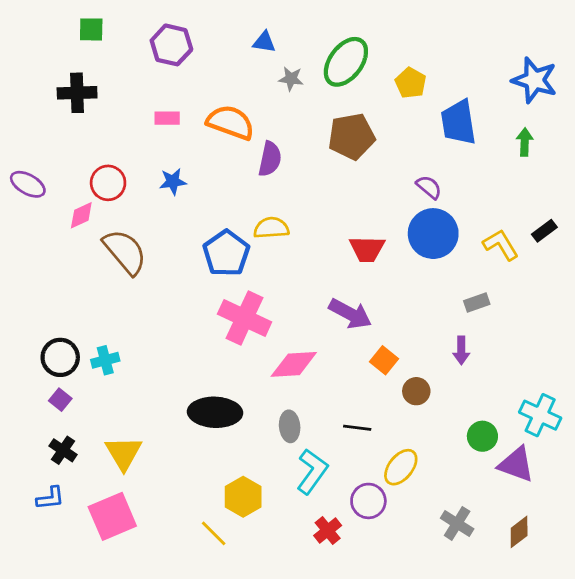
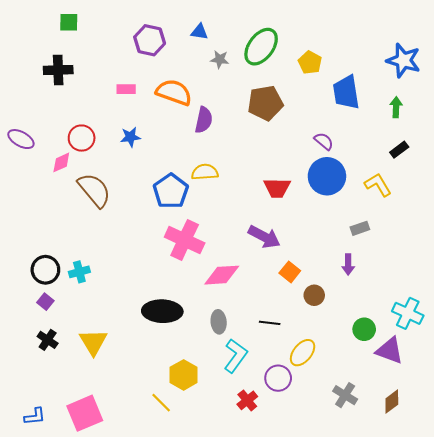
purple hexagon: (171, 45) -> (150, 40), moved
black rectangle: (544, 231) -> (399, 150), moved
blue L-shape: (50, 498) -> (35, 416), moved
pink square: (112, 516) -> (85, 413), moved

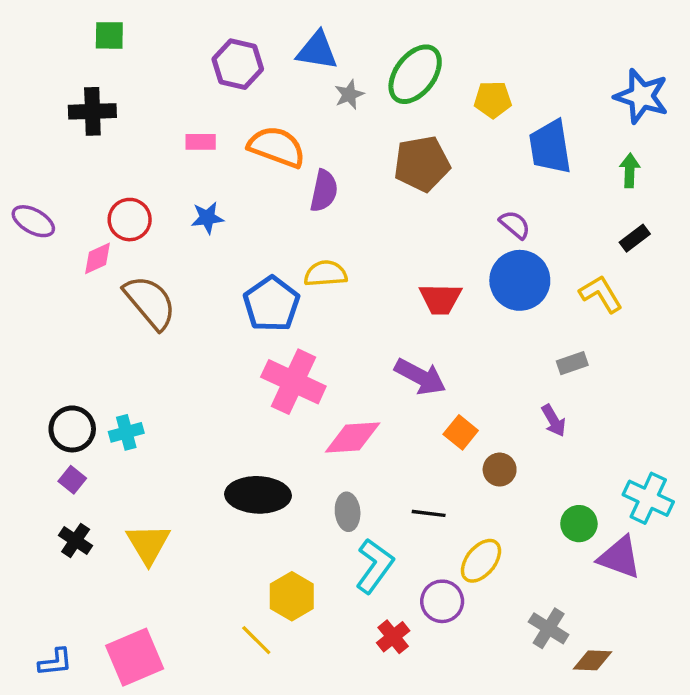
blue triangle: (199, 32) -> (317, 51), size x1.5
gray star: (220, 59) -> (349, 95), turned -30
yellow pentagon: (310, 63) -> (493, 100), turned -30
purple arrow: (348, 264) -> (554, 421), turned -30
brown diamond: (392, 402) -> (592, 660), moved, turned 40

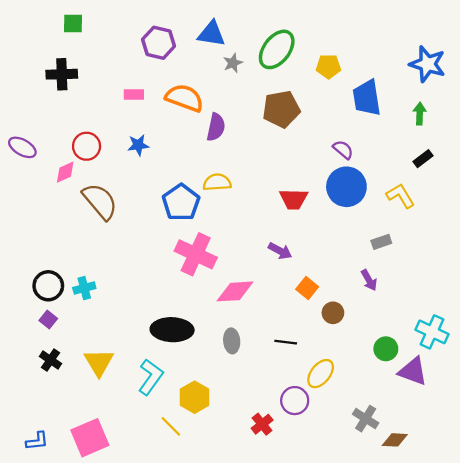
purple arrow: (420, 377) -> (280, 251), size x0.7
cyan L-shape: (375, 566) -> (151, 377), moved

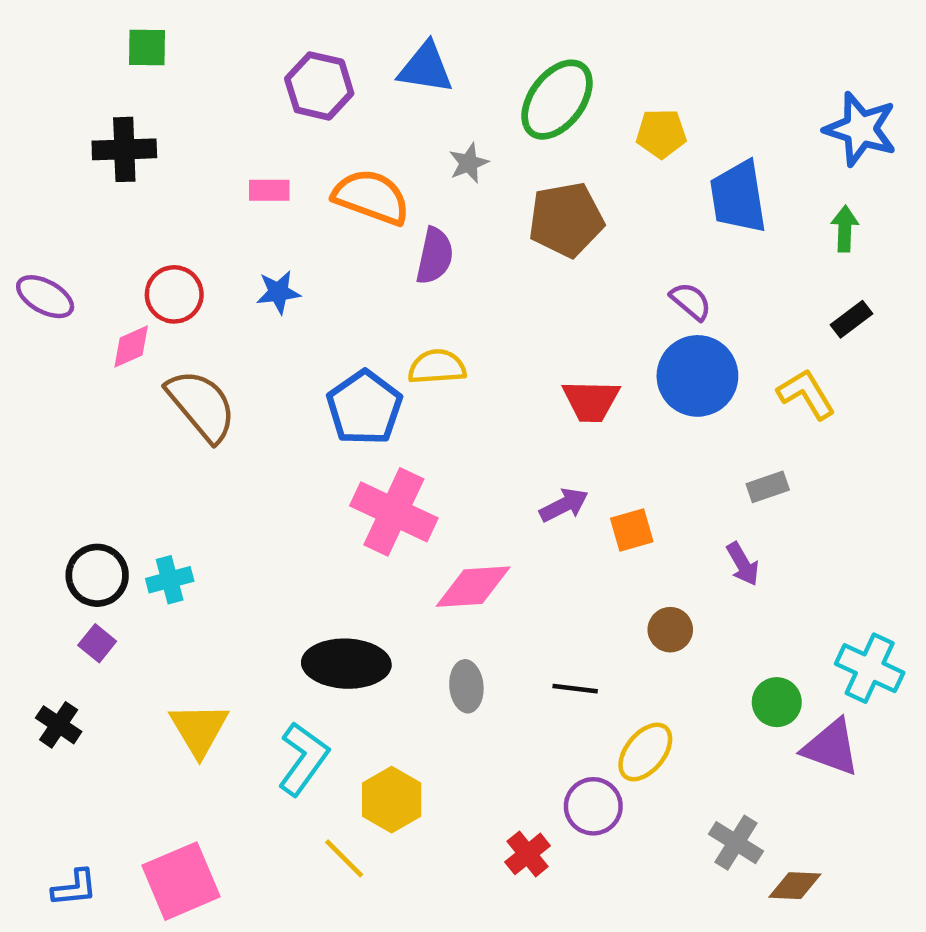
gray star: (233, 63) -> (469, 163), moved
purple arrow: (280, 251) -> (564, 505), turned -55
orange square: (307, 288) -> (632, 530), moved, turned 35
black cross: (51, 360) -> (59, 725), moved

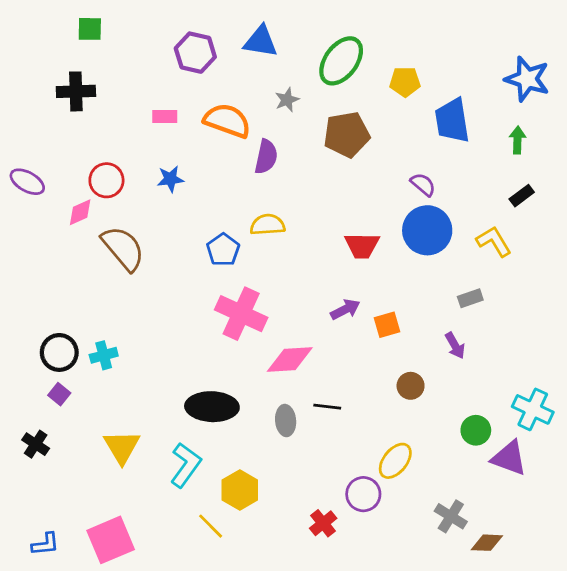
blue pentagon: (364, 408) -> (223, 250), size x0.7
black line: (575, 689) -> (327, 407), moved

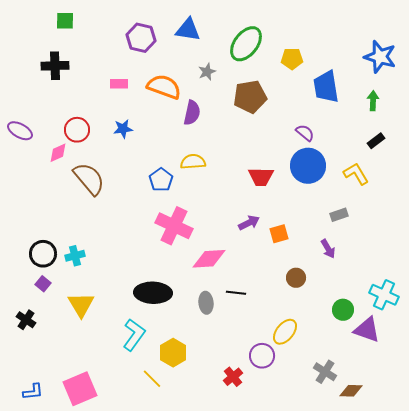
yellow triangle: (122, 447) -> (81, 305), moved

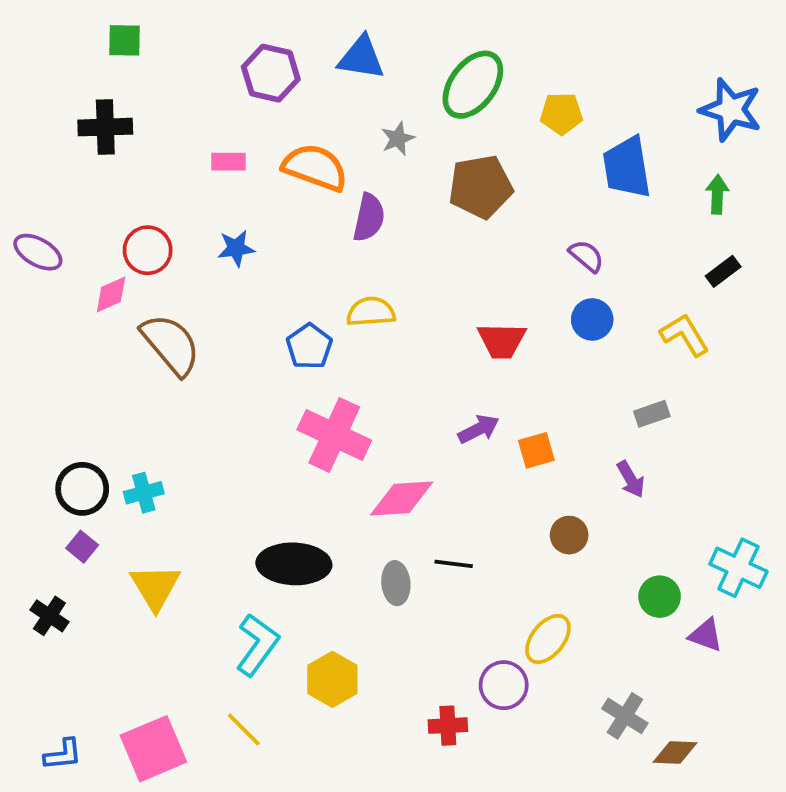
blue circle: (308, 166) -> (592, 319), size x0.6
purple triangle: (367, 330) -> (706, 635), size x0.7
red cross: (233, 377) -> (448, 726), turned 36
yellow line: (152, 379) -> (244, 729), moved

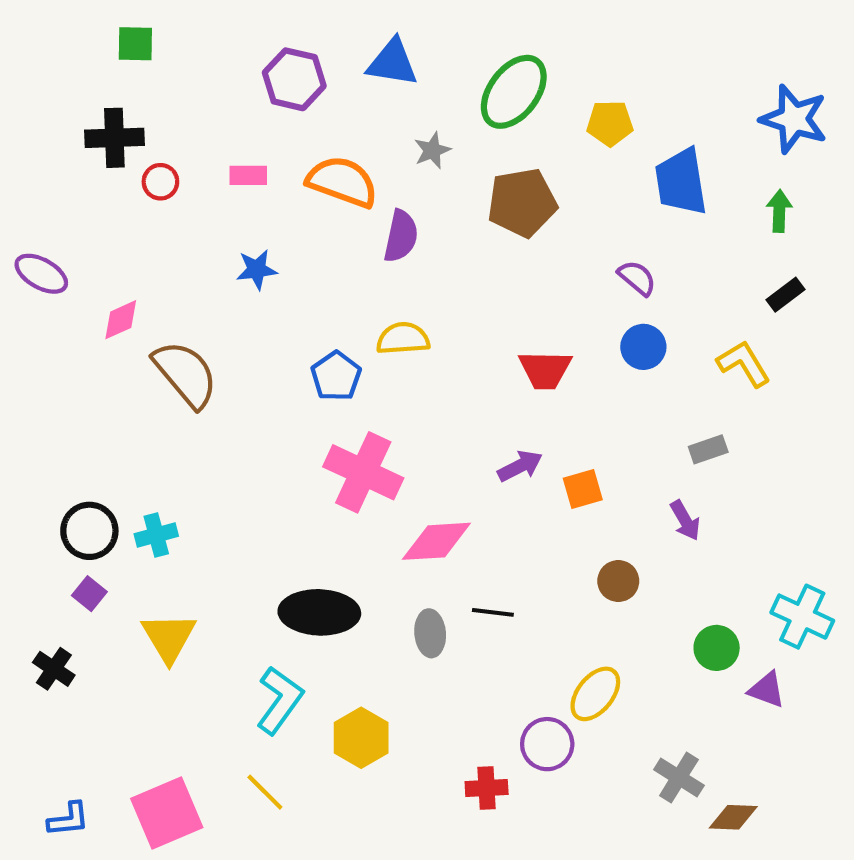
red circle: (148, 250) -> (160, 182), moved, size x0.7

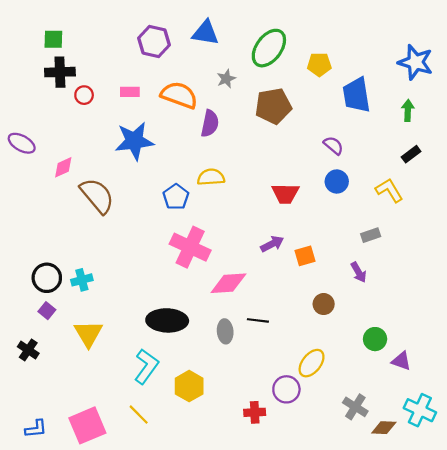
green square: (135, 44) -> (53, 39), moved
blue star: (257, 270) -> (134, 141), size x1.8
cyan cross: (802, 617) -> (420, 410), moved

